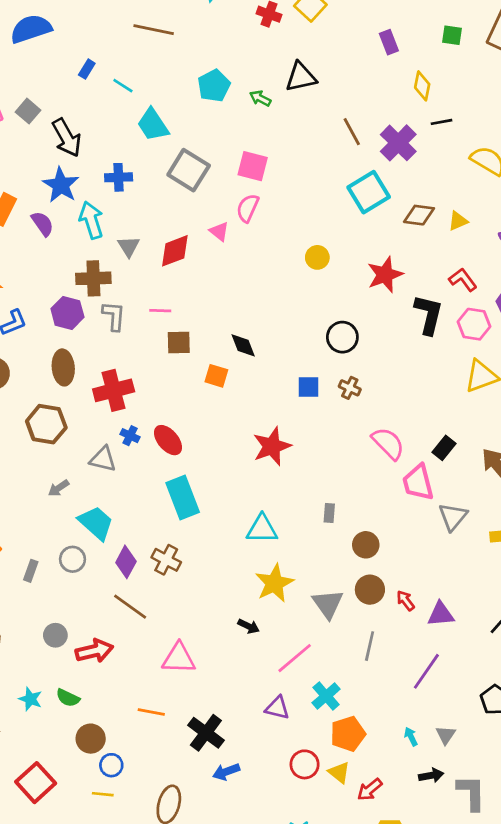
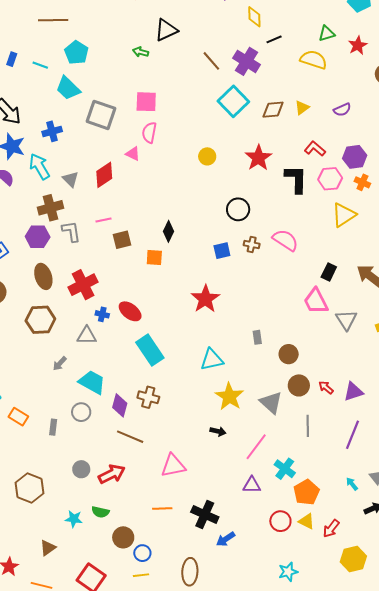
cyan pentagon: (214, 86) -> (76, 53), moved
black diamond: (243, 345) -> (168, 231), turned 60
pink semicircle: (388, 443) -> (285, 240), moved

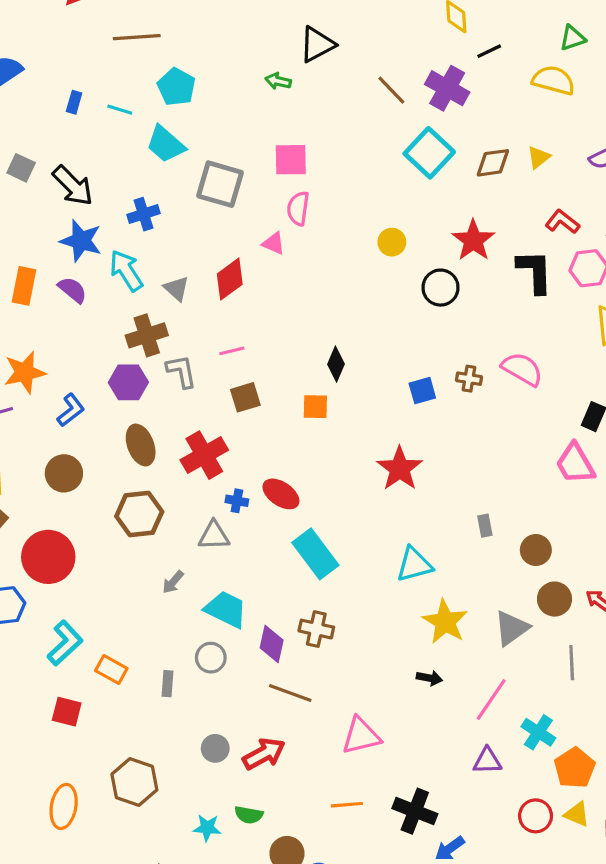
black circle: (238, 209) -> (440, 288), moved
brown square: (122, 240) -> (245, 397), moved
gray triangle: (271, 403) -> (512, 628), turned 45

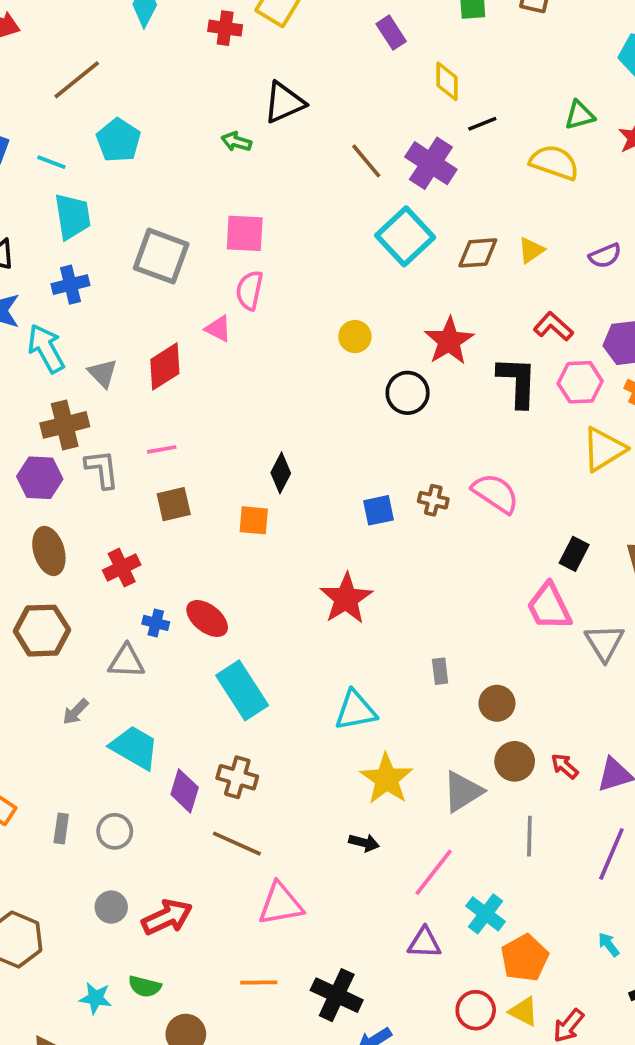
brown line: (137, 37) -> (77, 80), turned -39
cyan trapezoid: (166, 144) -> (73, 216), moved, turned -144
red cross: (204, 455) -> (122, 568), size x0.7
gray circle: (211, 658) -> (115, 831), moved
brown line: (290, 693) -> (237, 844), moved

